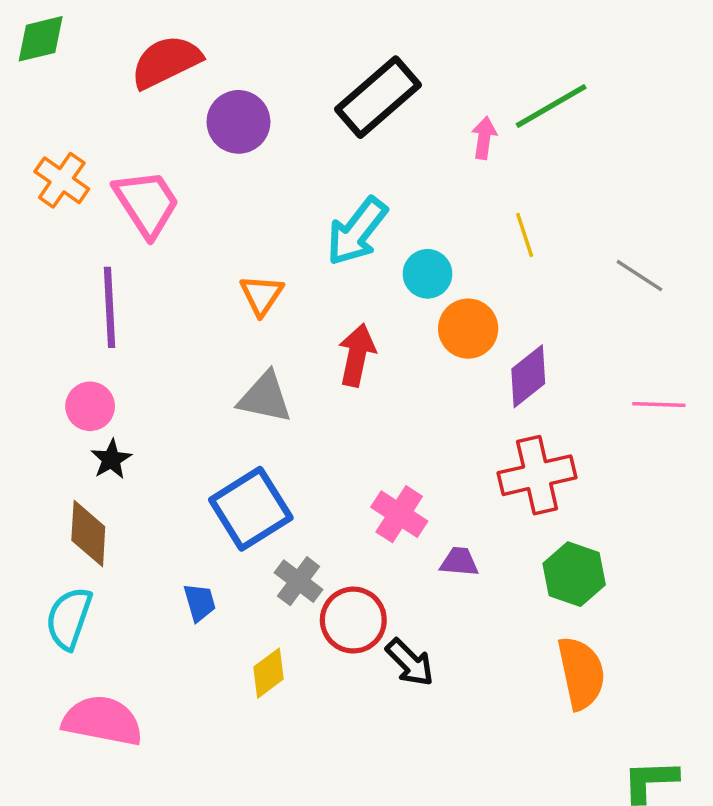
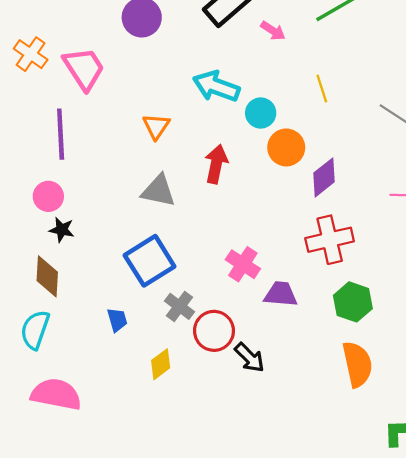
pink arrow: (484, 138) -> (273, 31), moved, turned 115
cyan arrow: (357, 231) -> (216, 86), turned 72
black star: (111, 459) -> (62, 230), turned -30
purple trapezoid: (459, 562) -> (281, 294), size x1.4

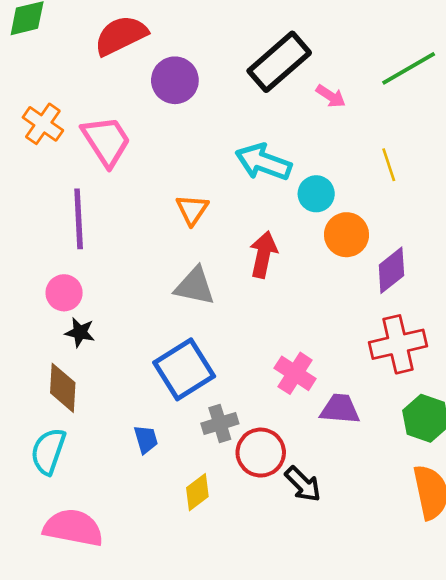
gray cross: (180, 306) -> (220, 423), turned 36

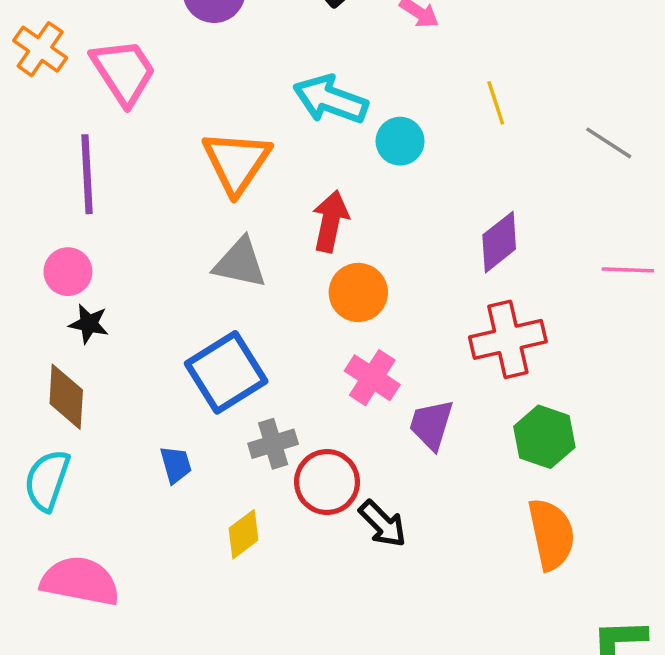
orange triangle: (192, 210) -> (237, 162), size x1.6
orange circle: (347, 235) -> (358, 292), moved
purple trapezoid: (340, 409) -> (431, 425), turned -78

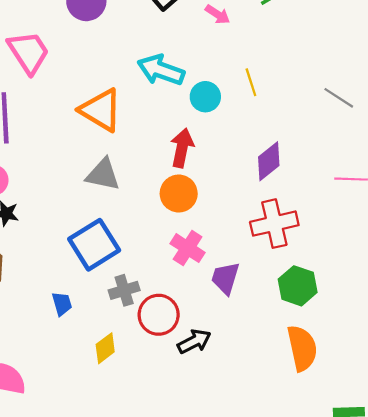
yellow line: (496, 103) -> (251, 82), moved
orange triangle: (237, 162) -> (101, 110), turned -33
red arrow: (330, 221) -> (182, 148), moved
black arrow: (383, 524) -> (194, 341), turned -72

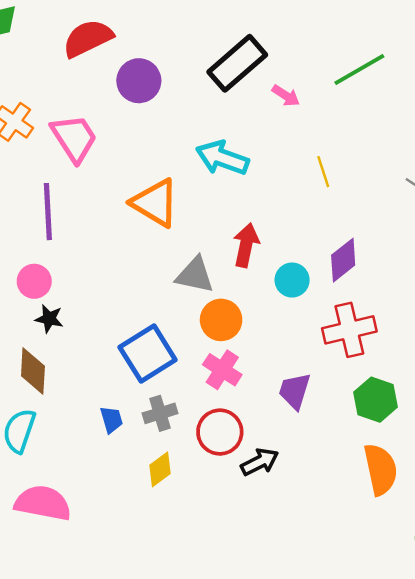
cyan circle: (205, 97) -> (292, 280), moved
gray triangle: (103, 175) -> (195, 275), moved
orange circle: (179, 194) -> (221, 320), moved
pink cross: (188, 248) -> (222, 370), moved
gray cross: (124, 290) -> (160, 413), moved

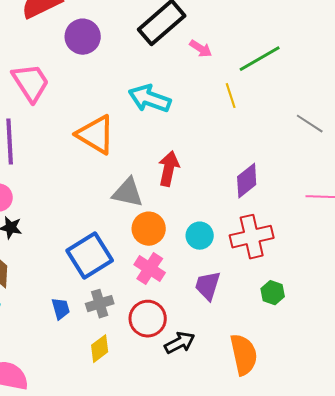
green line: (359, 69) -> (260, 59), moved
yellow line: (323, 172) -> (231, 96), moved
cyan circle: (292, 280) -> (200, 236), moved
green hexagon: (376, 400) -> (273, 293), size x0.7
orange semicircle: (381, 469) -> (244, 355), moved

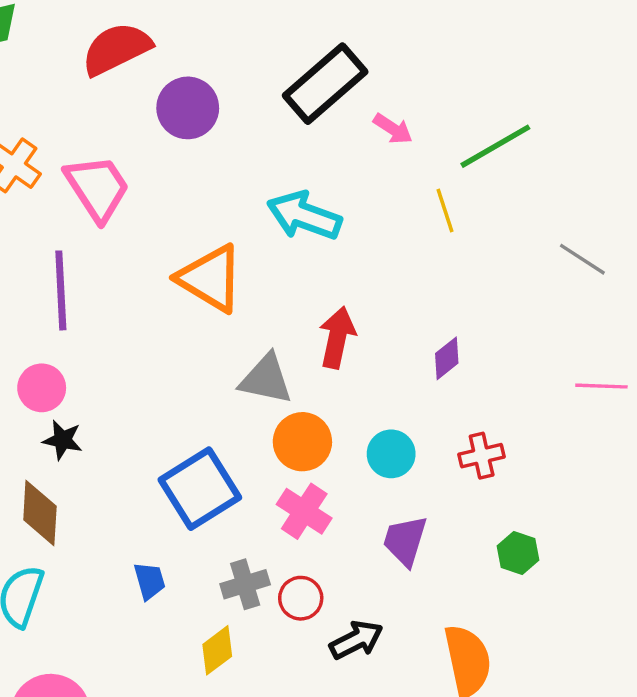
purple diamond: (247, 181) -> (447, 358), moved, size x0.7
red cross: (252, 237) -> (482, 456), size x0.6
gray cross: (100, 304) -> (245, 584), moved
red circle: (148, 319) -> (301, 598), size x0.7

